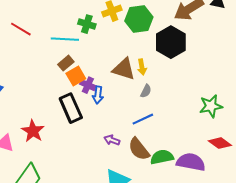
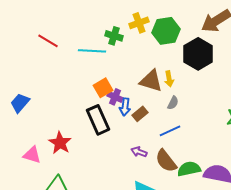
brown rectangle: (66, 63) -> (140, 114), moved

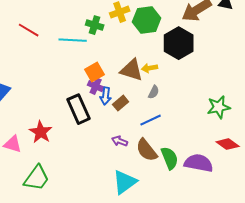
yellow arrow: (169, 79) -> (150, 68), turned 91
orange square: (103, 88) -> (95, 72), moved
green semicircle: (189, 169) -> (170, 158), turned 80

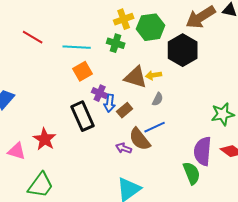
green cross: (95, 25) -> (116, 43), moved
orange square: (95, 72) -> (83, 71), moved
brown semicircle: (147, 150) -> (140, 139), moved
green semicircle: (170, 158) -> (192, 173), moved
purple semicircle: (199, 163) -> (203, 151), moved, turned -96

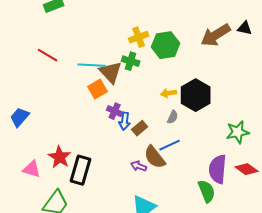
black hexagon: (183, 50) -> (196, 95), moved
brown triangle: (136, 77) -> (111, 72), moved, turned 30
black rectangle: (83, 116) -> (81, 170), moved, turned 40

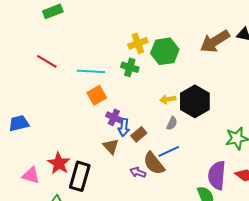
brown triangle: (111, 72) -> (111, 146), moved, size x0.7
blue trapezoid: (20, 117) -> (19, 123), turned 35

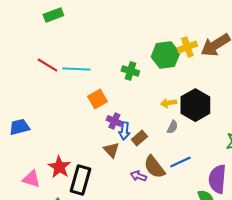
yellow cross: (138, 43) -> (187, 47), moved
cyan line: (91, 71) -> (76, 69), moved
blue line: (169, 151) -> (180, 162), moved

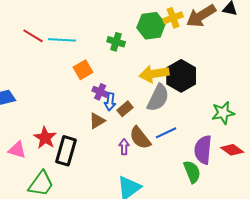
yellow arrow: (168, 103) -> (154, 74), size x1.8
gray semicircle: (172, 127) -> (158, 98), size x2.0
brown triangle: (111, 150) -> (97, 121), turned 42
purple arrow: (138, 176) -> (124, 147), turned 70

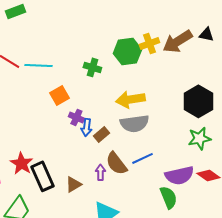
black hexagon: (181, 76) -> (198, 101), moved
gray semicircle: (158, 98) -> (134, 123), turned 56
brown triangle: (97, 121) -> (73, 184), moved
purple semicircle: (203, 150) -> (179, 175), turned -108
black rectangle: (66, 151) -> (42, 176), turned -40

